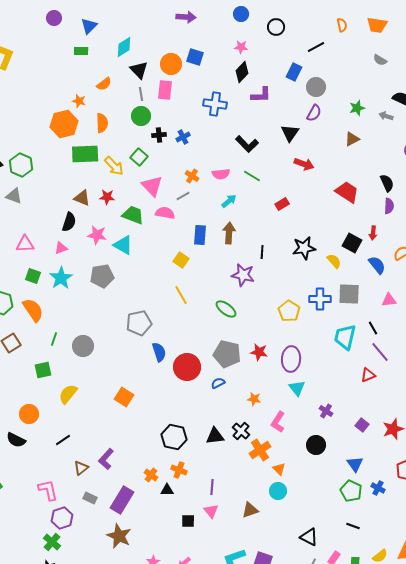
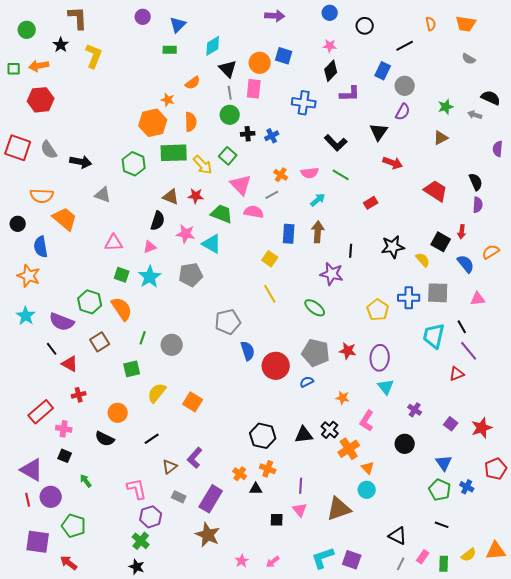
green hexagon: (21, 165) -> (134, 164), moved
orange square: (124, 397) -> (193, 402), moved
brown triangle: (250, 510) -> (339, 509), size x1.5

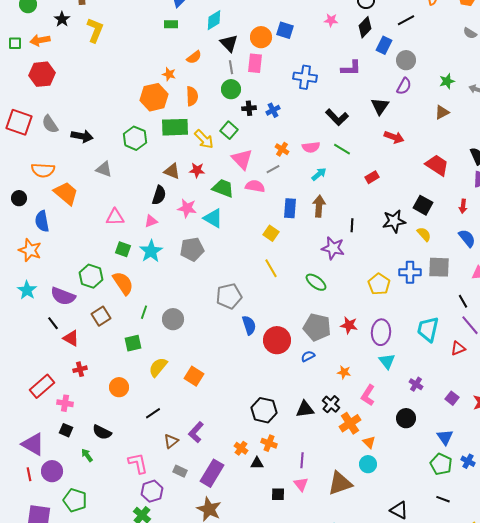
black diamond: (331, 71) -> (365, 27), moved
black square: (441, 242) -> (423, 205), moved
cyan trapezoid: (434, 336) -> (428, 329), moved
black semicircle: (105, 439) -> (102, 432), moved

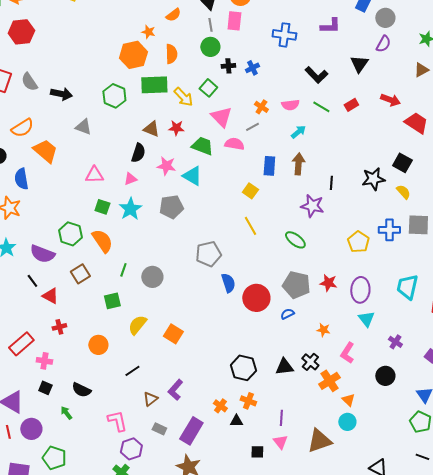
red arrow: (394, 137) -> (390, 100), moved
orange semicircle: (43, 170) -> (22, 128), turned -35
red rectangle: (372, 177) -> (351, 105), moved

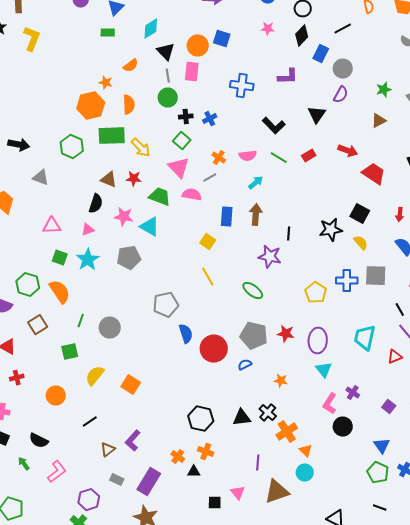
green square: (208, 88) -> (182, 141), moved
pink L-shape: (347, 353) -> (330, 404), moved
purple line: (281, 418) -> (258, 463), moved
pink L-shape: (117, 421) -> (57, 472), moved, turned 65

